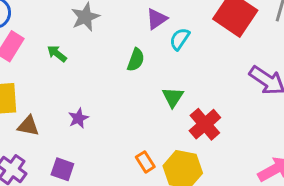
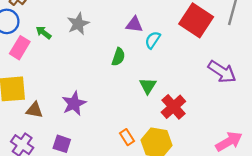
purple triangle: (157, 19) -> (134, 25), turned 42
green arrow: (57, 54) -> (44, 32), moved
purple star: (78, 118) -> (74, 103), size x1.5

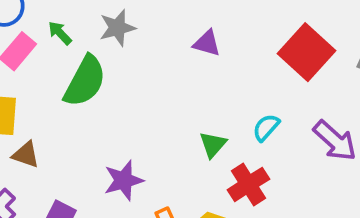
cyan semicircle: (153, 40) -> (266, 127), moved
green semicircle: (118, 57) -> (85, 81), moved, size x1.8
purple star: (74, 103) -> (124, 180), moved

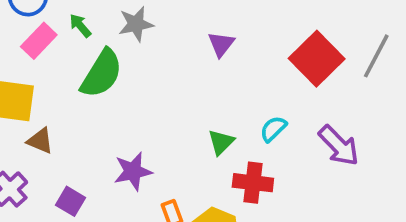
purple triangle: (207, 43) -> (221, 44), turned 48
red cross: (248, 184) -> (253, 183), turned 36

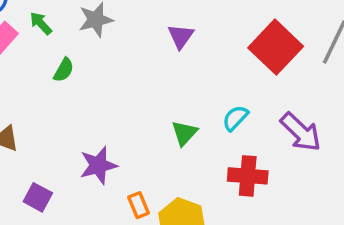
green semicircle: (102, 74) -> (64, 70), size x0.5
red cross: (253, 183) -> (248, 176), moved

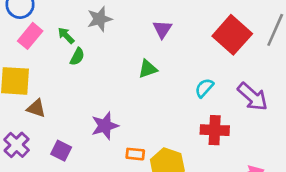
green arrow: (41, 23) -> (66, 36), moved
green triangle: (184, 133) -> (148, 69), moved, turned 30
orange rectangle: (139, 205) -> (135, 154), turned -60

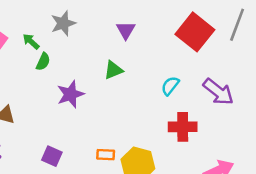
purple star: (105, 126) -> (70, 94), moved
purple square: (61, 151) -> (52, 156), moved

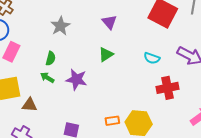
green arrow: (31, 41) -> (47, 78), moved
cyan semicircle: (170, 86) -> (152, 58), turned -98
purple star: (70, 94) -> (76, 79), turned -30

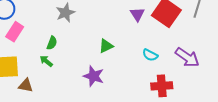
purple triangle: (109, 22) -> (137, 14), moved
purple star: (76, 79) -> (94, 76), moved

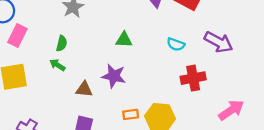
green triangle: (106, 46) -> (124, 40), turned 35
brown triangle: (26, 85) -> (84, 89), moved

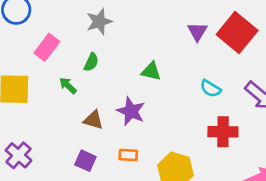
pink rectangle: (17, 35) -> (47, 47), moved
green semicircle: (62, 43) -> (91, 62), moved
orange rectangle: (131, 114) -> (128, 155), moved

